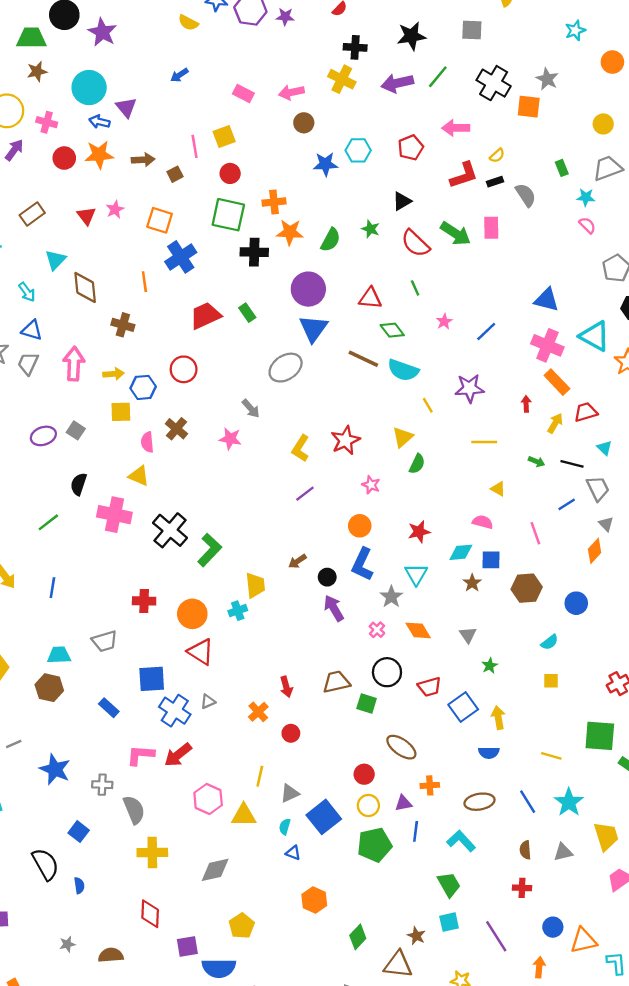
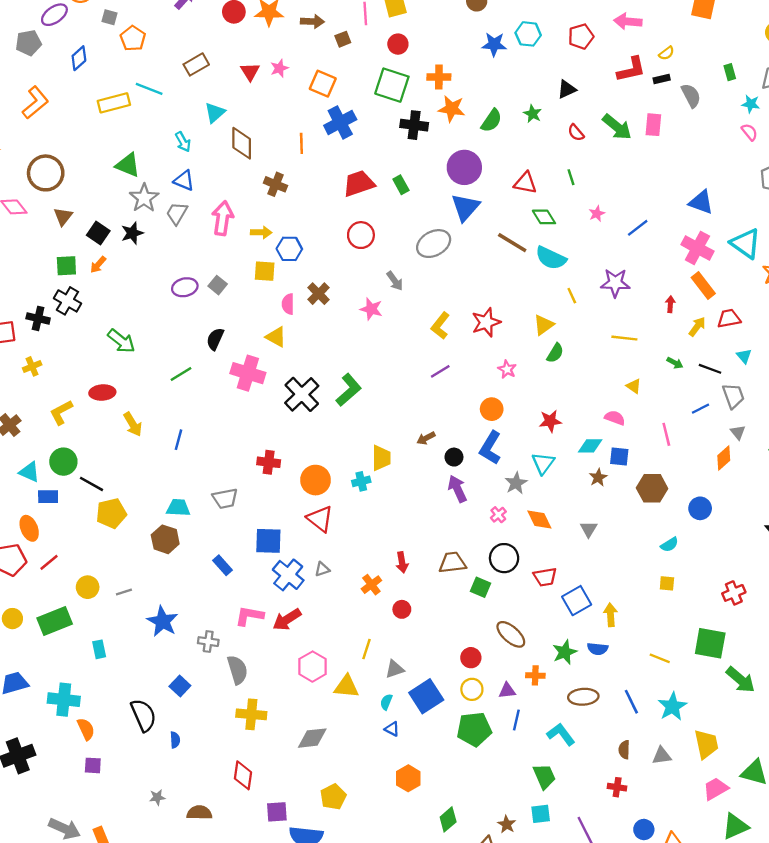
red semicircle: (415, 243) -> (576, 133), size x0.6
red circle: (184, 369) -> (361, 235), moved
green L-shape: (209, 550) -> (349, 390), moved
green star: (490, 666) -> (565, 652), moved, size x1.5

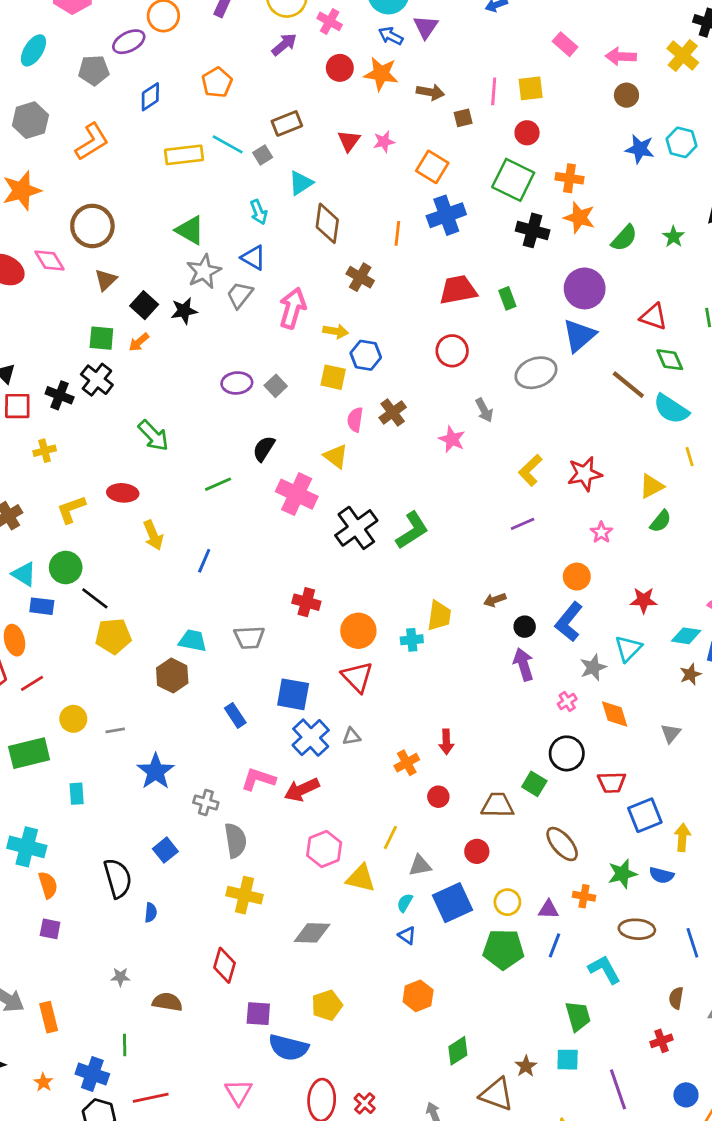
gray square: (110, 17) -> (263, 155), moved, turned 35
brown trapezoid: (452, 563) -> (497, 805), moved
red circle: (471, 658) -> (477, 851), moved
red cross: (617, 787) -> (661, 1041), turned -36

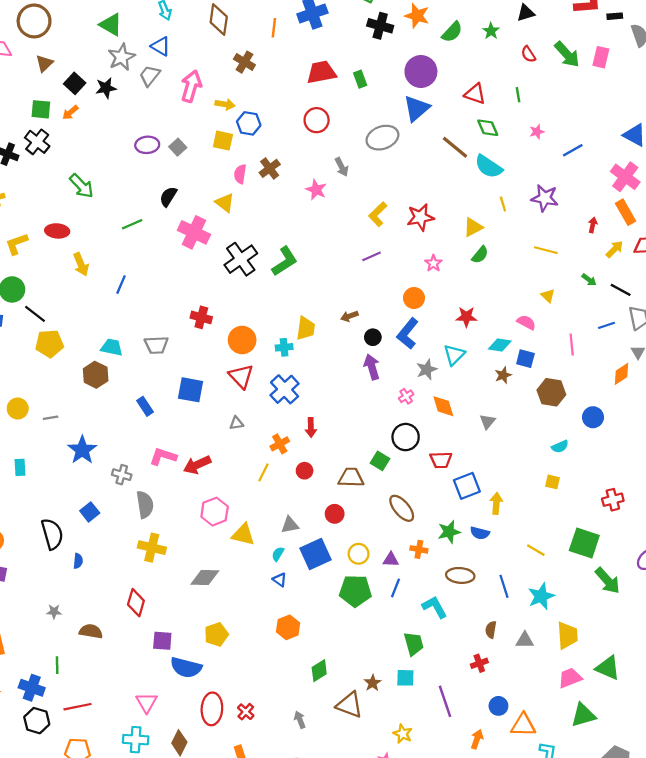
blue cross: (311, 738) -> (285, 389), moved
yellow line: (390, 838) -> (263, 472), moved

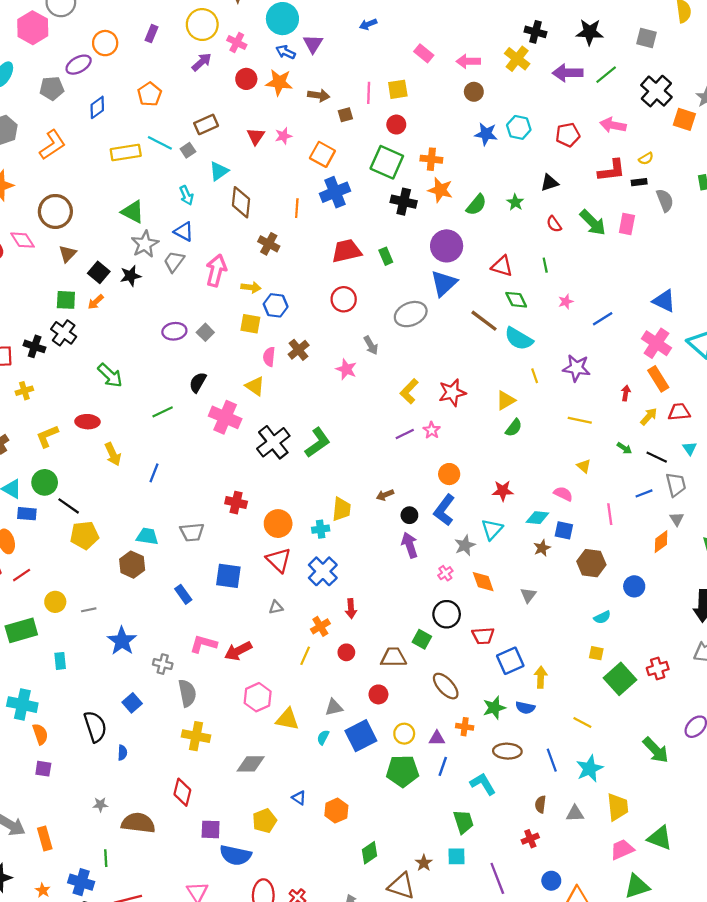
pink star: (433, 263) -> (432, 430), moved
green square: (584, 543) -> (620, 679), moved, turned 32
blue triangle: (280, 580) -> (299, 798), moved
brown semicircle: (91, 631) -> (138, 823), size x1.4

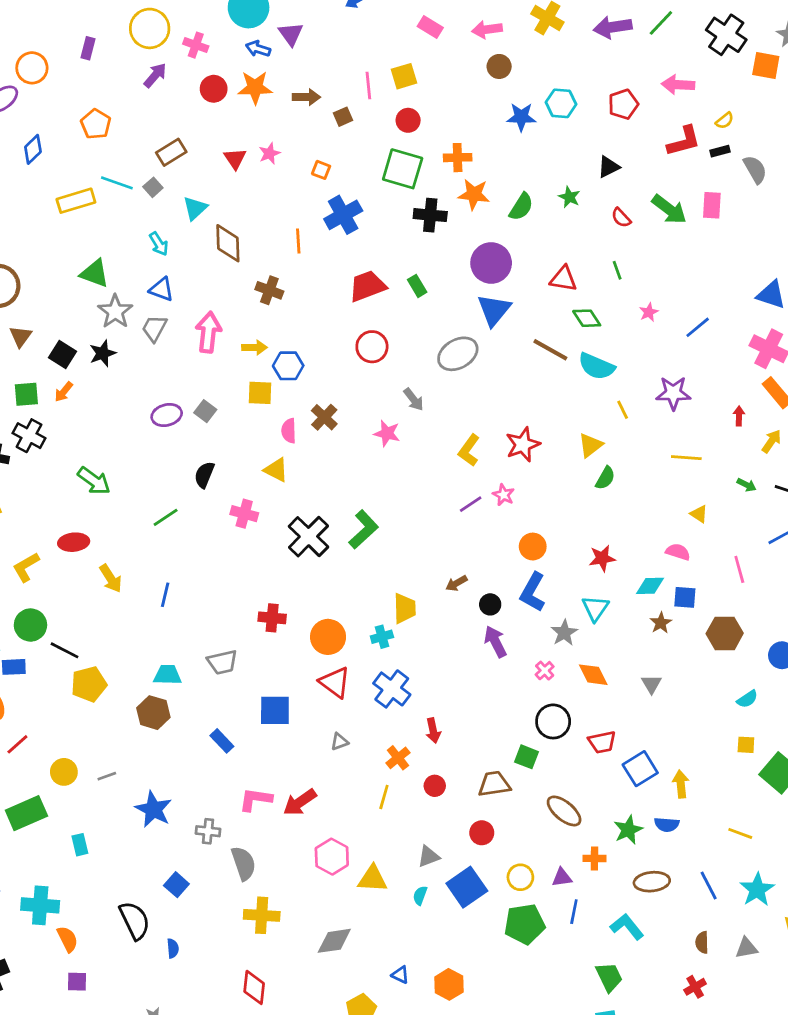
orange square: (322, 154) -> (321, 170), size x0.6
pink cross: (225, 417) -> (244, 514), size x0.7

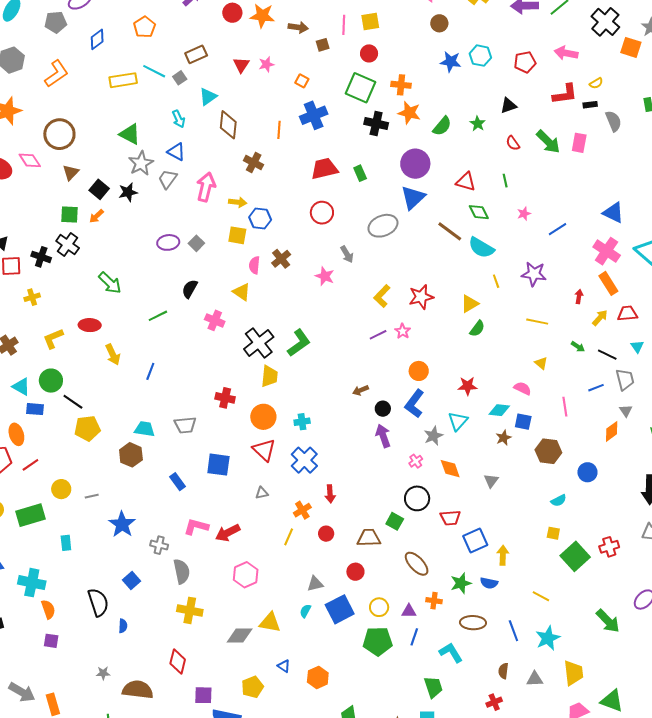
yellow trapezoid: (405, 608) -> (269, 376), moved
yellow triangle: (373, 879) -> (270, 622), moved

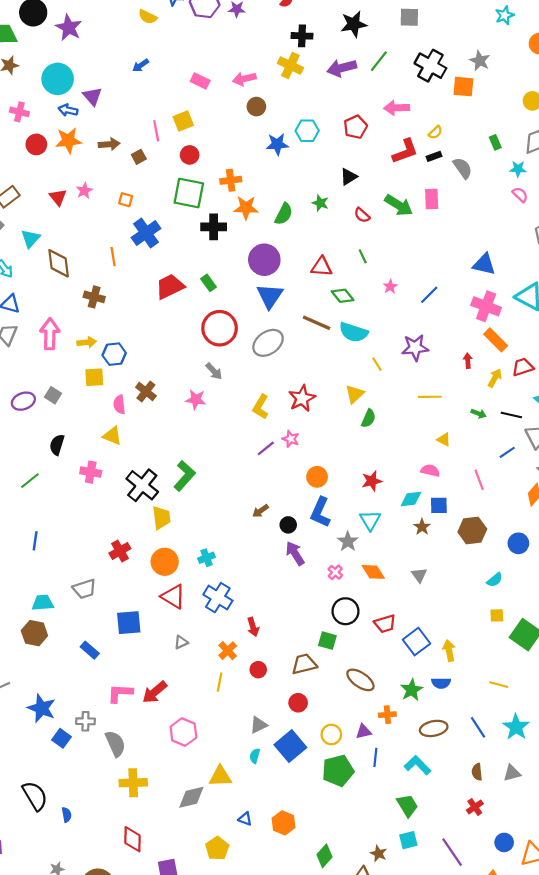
red circle: (322, 213) -> (220, 328), moved, size x1.4
gray ellipse: (383, 226) -> (268, 343), moved
red cross: (225, 398) -> (120, 551), turned -30
blue square: (131, 580) -> (62, 738), moved

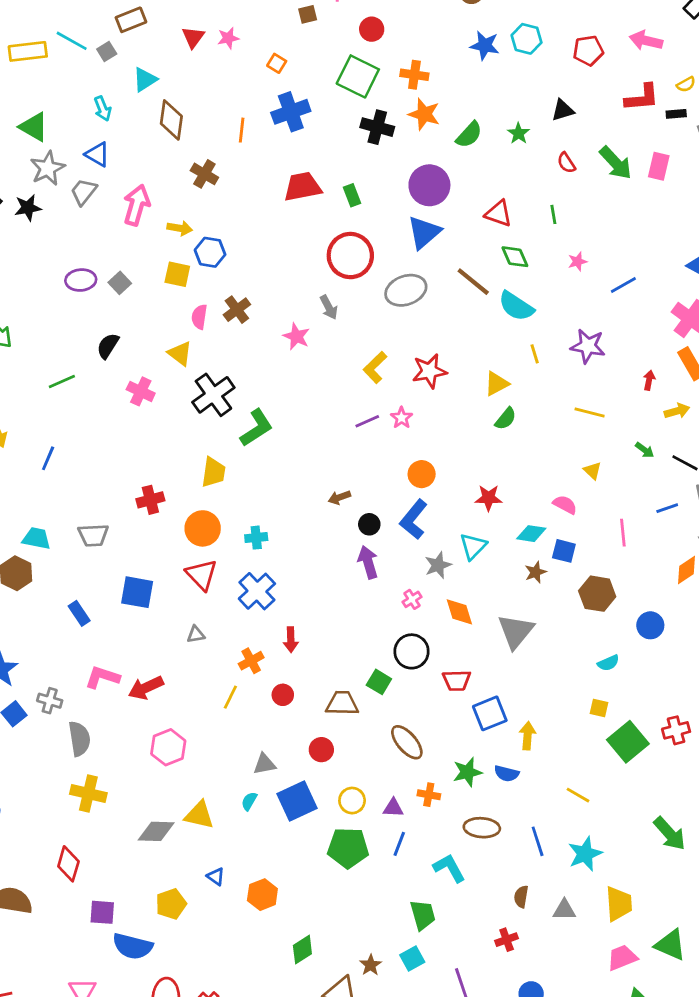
yellow arrow: (495, 378) -> (677, 411), turned 30
black cross: (142, 485) -> (213, 395), moved
gray triangle: (419, 575) -> (516, 631), size x1.8
cyan square: (408, 840) -> (412, 958), turned -30

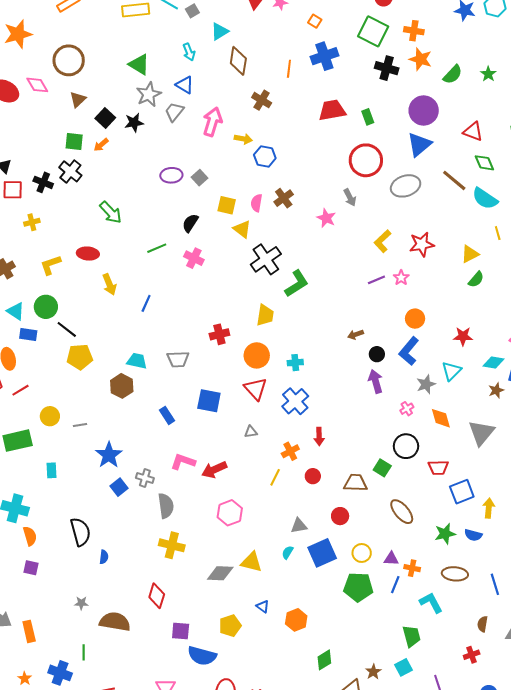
yellow square: (177, 274) -> (227, 205), moved
pink cross: (141, 391) -> (194, 258), moved
orange cross: (429, 795) -> (412, 568), moved

